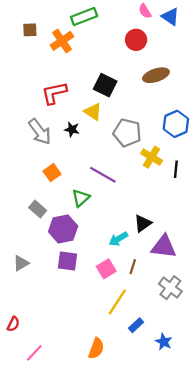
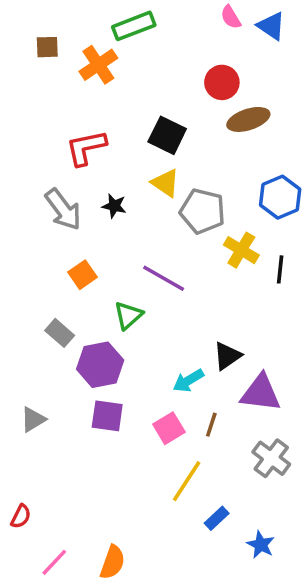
red circle: (136, 40) -> (222, 82), moved
yellow triangle: (93, 112) -> (165, 183), moved
orange semicircle: (96, 348) -> (112, 562), moved

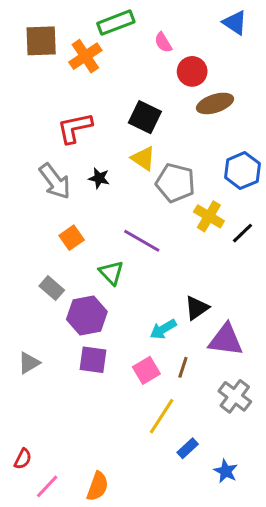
pink semicircle: (231, 17) -> (163, 42), moved
brown square: (47, 47) -> (41, 41), size x1.6
black line: (280, 269) -> (242, 233), turned 40
green triangle: (128, 315) -> (111, 273), turned -32
red semicircle: (21, 516) -> (23, 459), moved

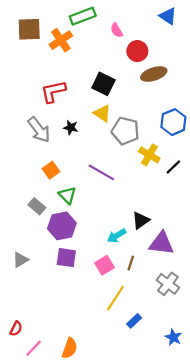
green triangle: (111, 273) -> (67, 195), moved
blue star: (226, 471) -> (173, 337), moved

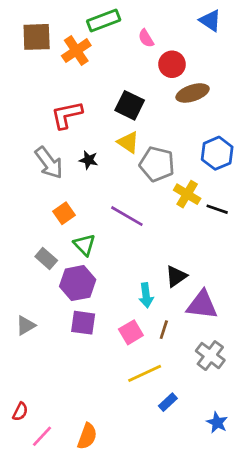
black line: (173, 167) -> (217, 209), turned 63
cyan arrow: (117, 236) -> (146, 295), turned -66
yellow line: (115, 298) -> (145, 373), turned 32

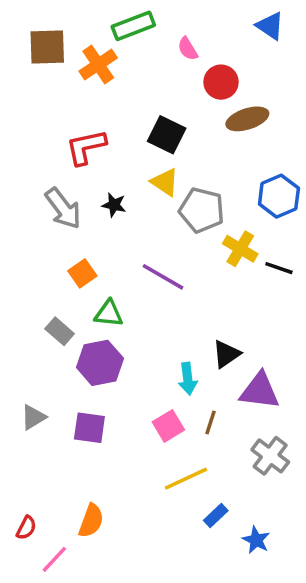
green triangle: (84, 245) -> (109, 314), turned -40
purple square: (83, 323) -> (89, 428), moved
blue star: (217, 423) -> (256, 540), moved
orange semicircle: (87, 436) -> (91, 521), moved

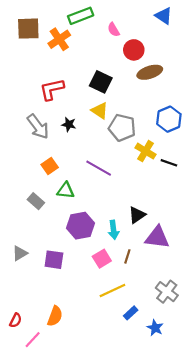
purple hexagon: (100, 363) -> (81, 226), moved
gray cross: (270, 456) -> (167, 292), moved

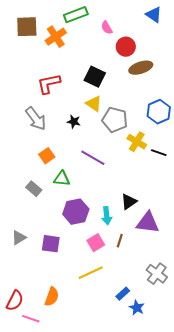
black star: (69, 124) -> (74, 122), moved
yellow line: (112, 291) -> (91, 273), moved
red semicircle: (16, 320) -> (15, 301), size x1.5
blue star: (155, 328) -> (137, 308), moved
pink line: (33, 340) -> (31, 319), turned 66

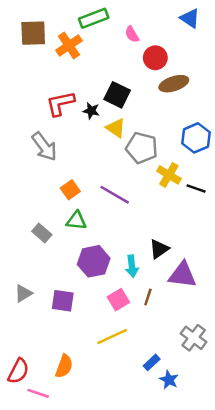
black star: (74, 122) -> (91, 111), moved
orange square: (47, 156) -> (70, 190), moved

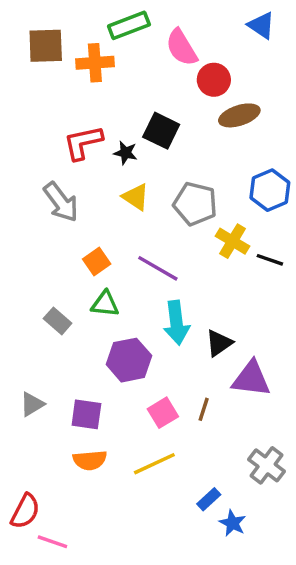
pink semicircle: (132, 34) -> (182, 47), size x1.6
orange cross: (69, 45) -> (95, 63), turned 30
yellow triangle: (116, 128) -> (136, 197), moved
cyan arrow: (132, 266) -> (176, 323), moved, size x1.4
orange semicircle: (64, 366) -> (90, 460), moved, turned 65

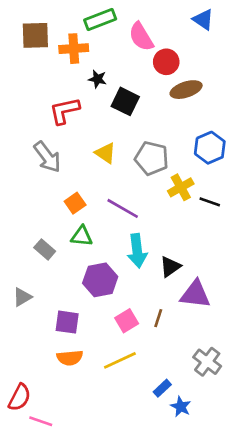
black star: (126, 153) -> (98, 79), moved
yellow cross: (233, 241) -> (181, 187), turned 30
gray triangle: (32, 404) -> (22, 297), moved

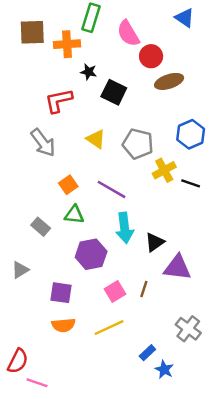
green rectangle: (100, 20) -> (91, 18), turned -52

